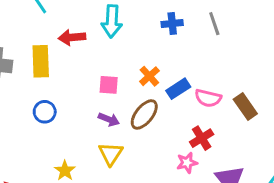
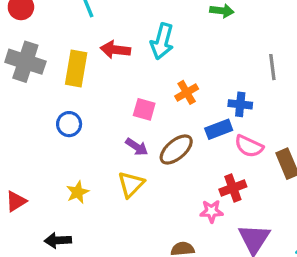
blue cross: (172, 23) -> (240, 104), moved
orange cross: (149, 76) -> (187, 92), moved

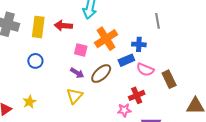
red arrow: (115, 50) -> (63, 26), moved
orange cross: (187, 92) -> (106, 39), size x1.6
yellow star: (78, 192) -> (29, 102), moved

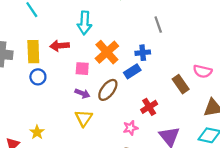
blue circle: (35, 61) -> (38, 77), moved
pink semicircle: (145, 70) -> (203, 71), moved
pink star: (124, 110) -> (130, 128), moved

